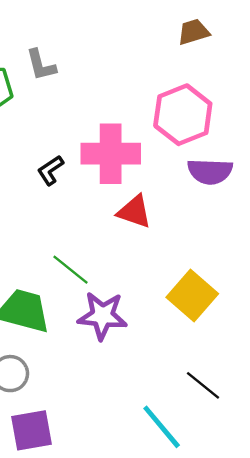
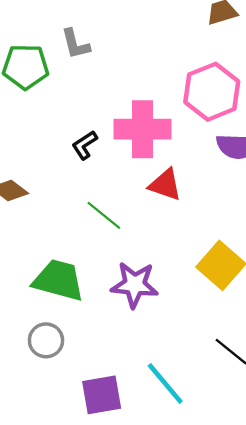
green line: (71, 270) -> (104, 215), moved
cyan line: (162, 427) -> (165, 384), moved
purple square: (31, 430) -> (102, 395), moved

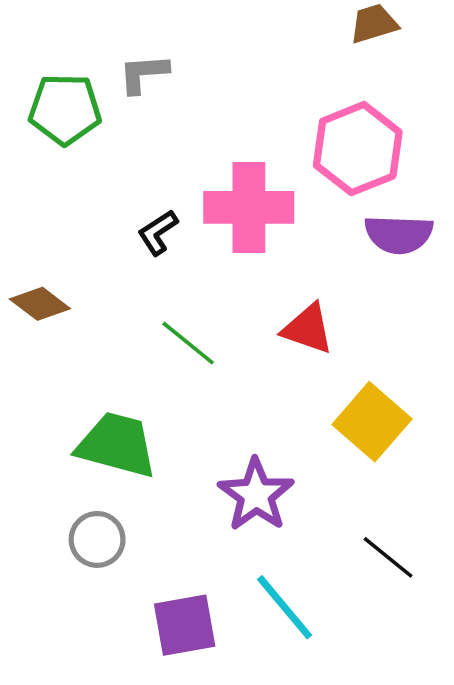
gray L-shape: (75, 44) -> (143, 74), turned 100
red triangle: (165, 185) -> (308, 329), moved
purple star: (135, 285) -> (256, 495), moved, turned 30

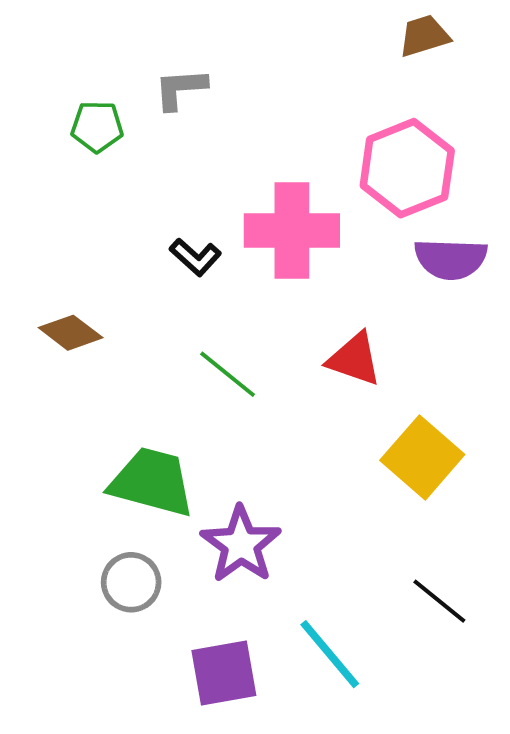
green pentagon: (65, 109) -> (97, 127), size x0.7
black L-shape: (158, 232) -> (195, 257), turned -105
purple star: (256, 495) -> (241, 544), moved

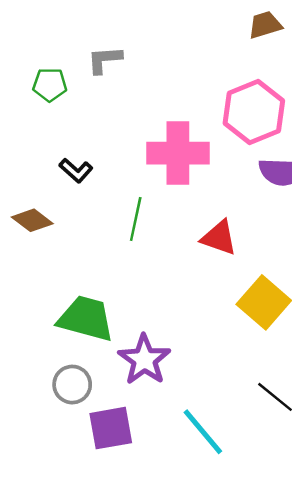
black L-shape: (195, 257) -> (76, 170), moved
green line: (228, 374) -> (136, 219), moved, turned 63
purple square: (224, 673) -> (111, 428), moved

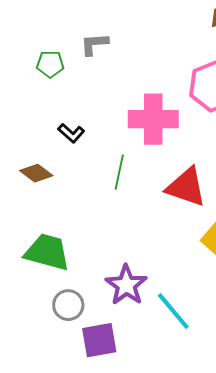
red triangle: (219, 238) -> (186, 187), size x1.4
green trapezoid: (86, 319) -> (47, 252), moved
cyan line: (203, 432) -> (173, 311), moved

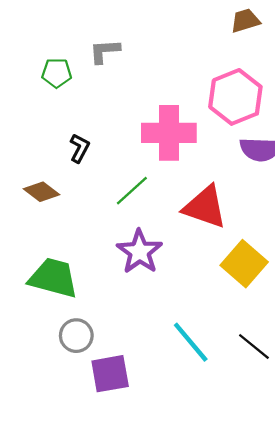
black L-shape: (71, 133) -> (80, 148), turned -104
green line: (119, 172) -> (132, 191), turned 36
purple star: (126, 285) -> (140, 252), moved

